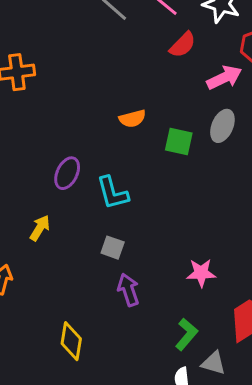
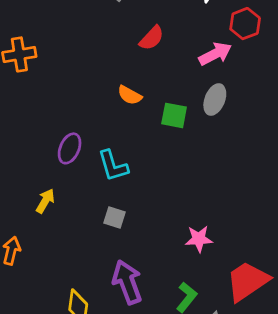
red semicircle: (183, 45) -> (152, 38), moved
orange semicircle: (132, 119) -> (130, 95), turned 45
purple arrow: (128, 290) -> (127, 282), moved, size x1.4

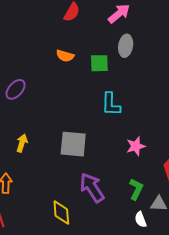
purple ellipse: (70, 148) -> (16, 89), moved, turned 30
cyan L-shape: (113, 166) -> (111, 104), moved, turned 30
gray square: (115, 217) -> (73, 144), size x1.8

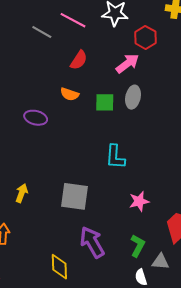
orange semicircle: (65, 56) -> (70, 94), moved
green square: (99, 63) -> (105, 102), moved
purple ellipse: (16, 89) -> (36, 118), moved, turned 60

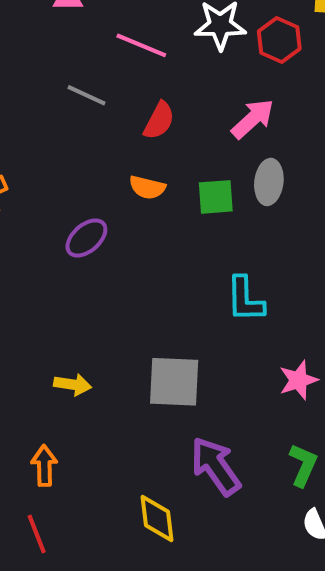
gray line: (42, 32) -> (86, 95), moved
red hexagon: (145, 37) -> (279, 40), moved
purple ellipse: (36, 118) -> (86, 238), turned -50
yellow arrow: (22, 193) -> (73, 385), turned 84

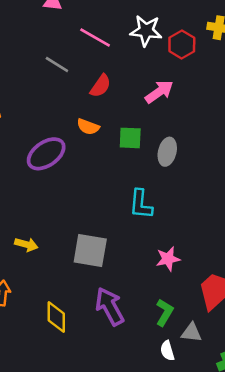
gray ellipse: (269, 182) -> (167, 152), moved
purple ellipse: (86, 238) -> (46, 154), size x1.4
yellow diamond: (157, 519) -> (56, 317), moved

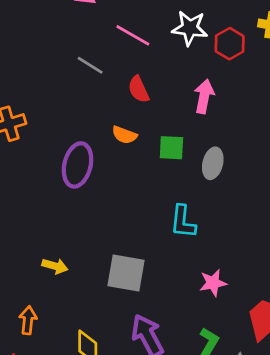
red semicircle: (100, 86) -> (139, 89), turned 120
pink arrow: (159, 92) -> (204, 96), turned -44
purple ellipse: (46, 154) -> (77, 165), turned -42

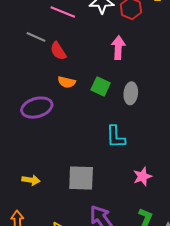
red semicircle: (139, 89) -> (58, 51), moved
green square: (171, 148) -> (101, 86), turned 30
purple ellipse: (77, 165) -> (37, 108), turned 68

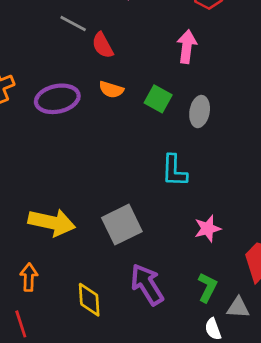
purple ellipse: (37, 108) -> (57, 99), moved
gray square: (81, 178) -> (122, 225), turned -32
yellow arrow: (31, 180) -> (52, 222), size x1.8

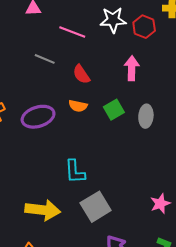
red semicircle: (103, 45) -> (81, 74), moved
green square: (158, 99) -> (114, 110), turned 36
cyan L-shape: (174, 171) -> (75, 172), moved

